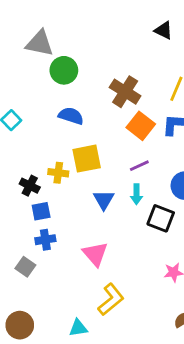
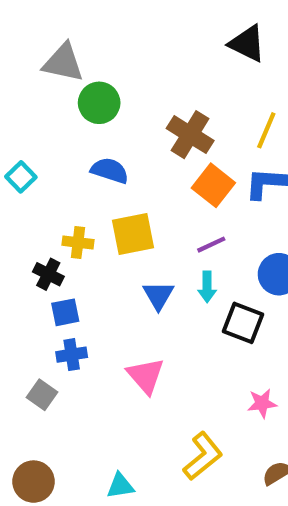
black triangle: (164, 30) -> (247, 44), size x1.4
yellow cross: (58, 173) -> (78, 242), moved
yellow L-shape: (111, 299) -> (203, 456), moved

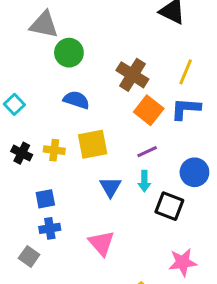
black cross: (48, 274) -> (22, 153), moved
pink star: (262, 403) -> (183, 262), size x1.4

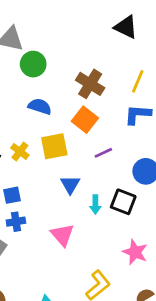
orange square: (149, 110) -> (85, 120), moved
yellow cross: (54, 150) -> (20, 151), turned 30
cyan arrow: (144, 181) -> (95, 204), moved
pink star: (183, 262) -> (135, 252), turned 30

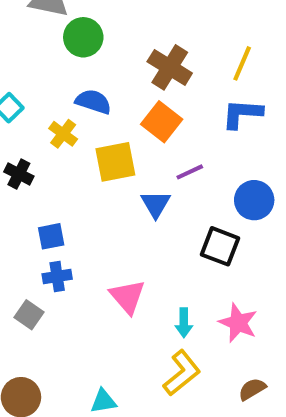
yellow cross: (20, 151) -> (63, 134), moved
blue triangle: (70, 185) -> (156, 204), moved
cyan arrow: (95, 204) -> (184, 323), moved

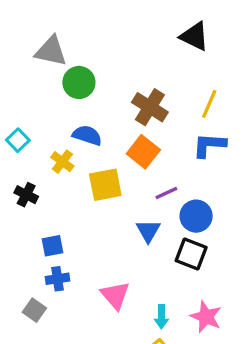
blue circle: (254, 200) -> (196, 216), moved
blue triangle: (156, 204) -> (148, 231), moved

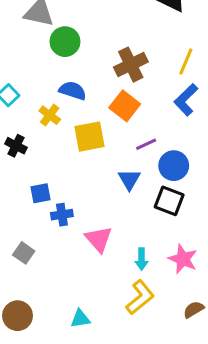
brown cross: (150, 107) -> (131, 65), turned 32
blue L-shape: (209, 145) -> (186, 100), turned -48
blue cross: (57, 279) -> (62, 215), moved

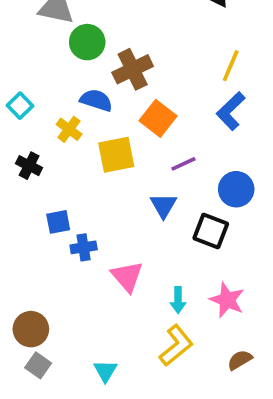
brown cross: (131, 65) -> (133, 69), moved
blue circle: (174, 166) -> (236, 189), moved
gray square: (24, 253) -> (38, 365), moved
brown circle: (18, 316) -> (31, 329), moved
cyan triangle: (80, 319) -> (105, 371), turned -50

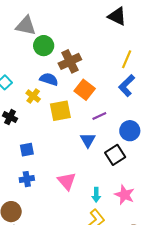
black square: (211, 231) -> (115, 155), turned 36
blue cross: (84, 247) -> (27, 179), moved

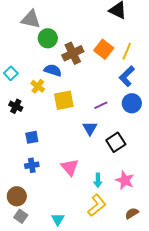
orange square: (85, 90) -> (104, 49), moved
blue circle: (130, 131) -> (132, 103), moved

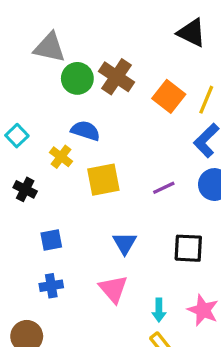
brown cross: (73, 53) -> (116, 77), moved, turned -30
blue triangle: (90, 128) -> (125, 243), moved
black square: (116, 142) -> (188, 248), turned 36

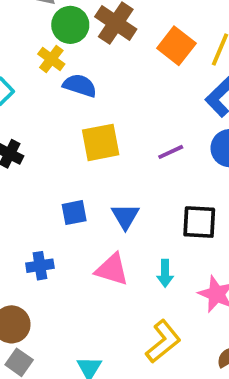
yellow cross: (61, 157) -> (51, 59), moved
blue square: (51, 240) -> (74, 213), moved
pink triangle: (113, 289) -> (112, 269), turned -32
cyan arrow: (159, 310) -> (165, 273), moved

